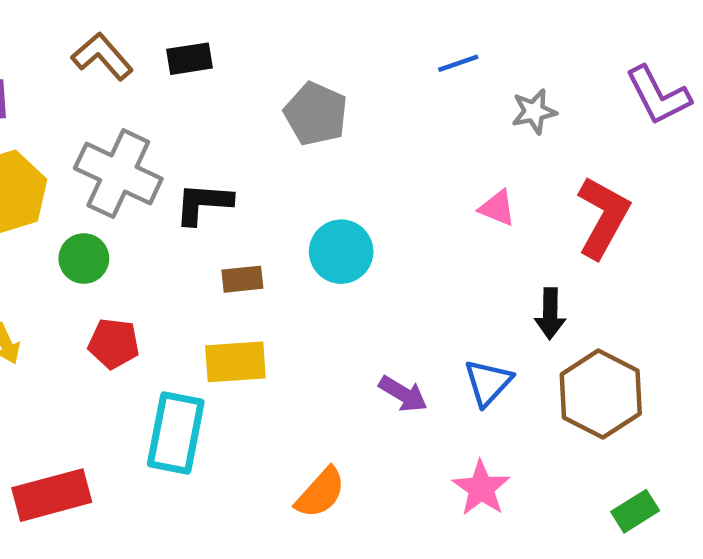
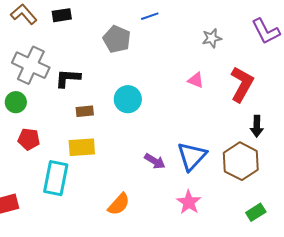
blue line: (458, 63) -> (150, 16), moved
black arrow: (550, 314) -> (257, 126), moved
blue triangle: (488, 383) -> (192, 156), size x1.4

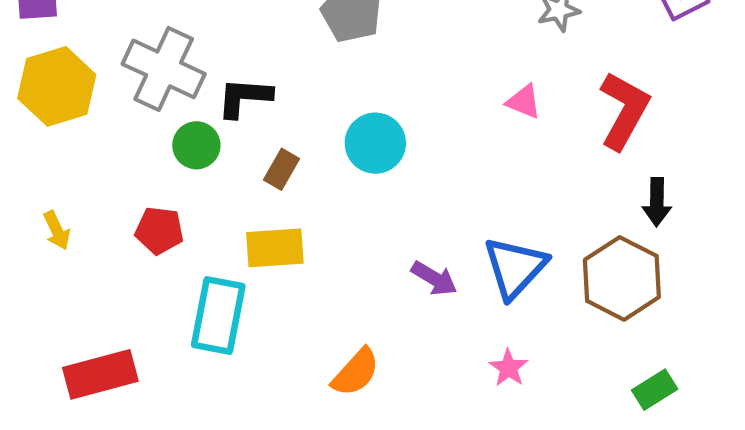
green circle: (16, 102) -> (196, 145), moved
brown rectangle: (85, 111) -> (281, 169), turned -54
pink star: (189, 202) -> (508, 368), size x0.7

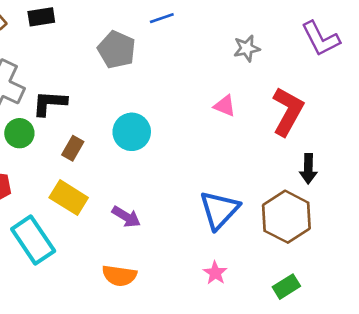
yellow rectangle: (275, 248) -> (69, 198), turned 36
purple arrow: (434, 278) -> (126, 217), moved
cyan rectangle: (218, 316) -> (33, 240), turned -45
orange semicircle: (356, 372) -> (119, 276), turned 56
green rectangle: (655, 390) -> (286, 287), moved

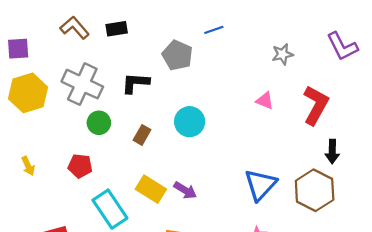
black L-shape: (50, 103) -> (135, 83), moved
yellow rectangle: (69, 198) -> (151, 189), moved

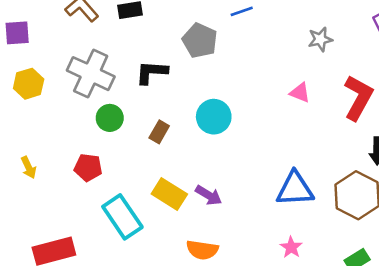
yellow hexagon: (28, 93) -> (29, 84), size x0.7
blue triangle: (260, 185) -> (295, 189), turned 44

